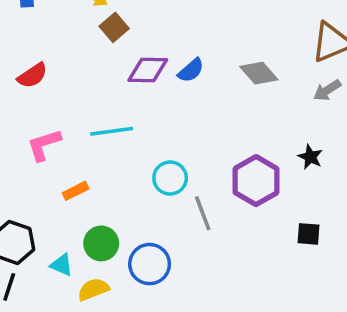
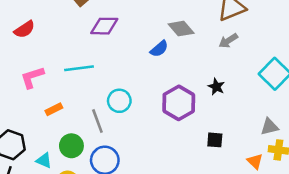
blue semicircle: (191, 70) -> (159, 49), moved
gray line: (203, 213) -> (97, 121), moved

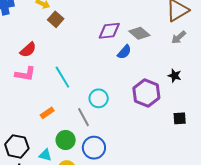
purple diamond: (104, 26) -> (109, 31), moved
red semicircle: (24, 29) -> (28, 50), moved
cyan line: (79, 68) -> (62, 77), turned 75
pink L-shape: (32, 77) -> (25, 74), moved, turned -145

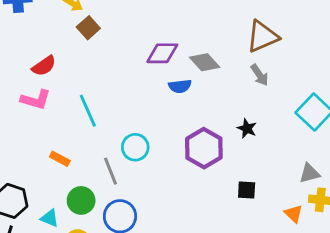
gray arrow: (179, 37) -> (260, 75), turned -91
blue semicircle: (124, 52) -> (180, 86), turned 35
orange rectangle: (47, 113) -> (60, 159), turned 56

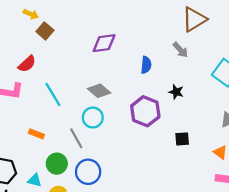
brown triangle: (262, 36) -> (194, 19), moved
gray diamond: (205, 62) -> (99, 91), moved
red semicircle: (44, 66) -> (27, 64), moved
blue semicircle: (180, 86) -> (146, 65), moved, turned -70

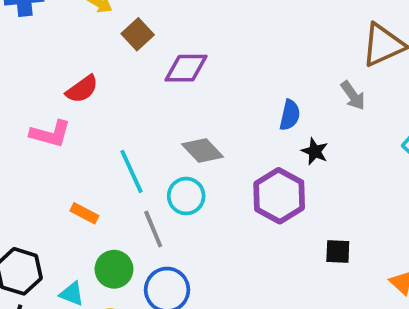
brown square: (45, 31) -> (138, 34), moved
purple diamond: (104, 43) -> (186, 68), moved
black star: (176, 92) -> (315, 151), moved
cyan line: (53, 94) -> (131, 171), moved

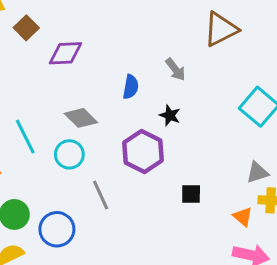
gray arrow: (353, 95) -> (175, 69), moved
blue semicircle: (290, 115) -> (131, 87), moved
gray line: (153, 229) -> (101, 195), moved

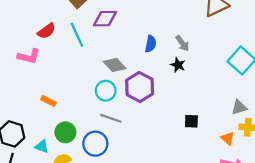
gray arrow: (175, 69) -> (182, 43), moved
cyan line: (25, 137) -> (77, 35), moved
purple hexagon: (143, 152) -> (140, 87), moved
gray line: (101, 195) -> (111, 118), moved, turned -48

